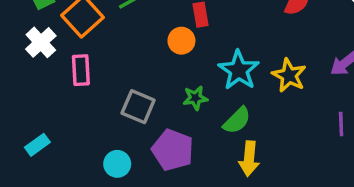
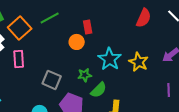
green semicircle: (237, 120) -> (99, 90), moved

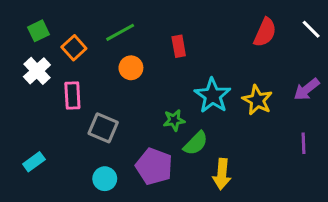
orange square: (20, 28) -> (74, 48), size x0.7
orange circle: (77, 42) -> (131, 68), moved
gray square: (52, 80) -> (103, 128), moved

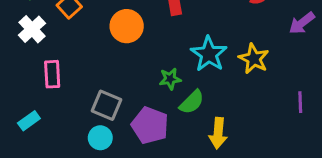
orange circle: (131, 68) -> (127, 26), size x1.4
purple arrow: (307, 89) -> (302, 23), moved
pink rectangle: (72, 96) -> (52, 74), moved
gray square: (103, 128) -> (106, 105), moved

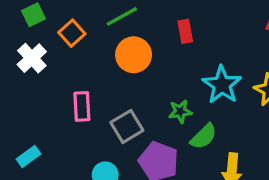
pink rectangle: (52, 74) -> (82, 106), moved
gray square: (106, 105) -> (127, 126), moved, turned 36

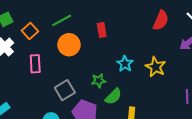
cyan star: (222, 85) -> (125, 64), size x0.7
pink rectangle: (82, 106) -> (35, 64), moved

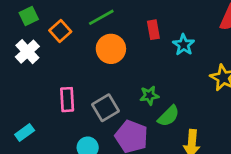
pink rectangle: (35, 64) -> (67, 100), moved
cyan star: (125, 64) -> (184, 45), moved

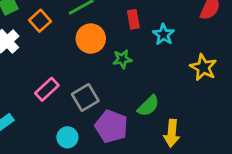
green star: (149, 95) -> (122, 59), moved
pink rectangle: (67, 100) -> (47, 89), turned 50

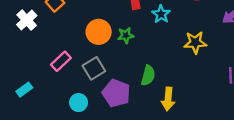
orange circle: (91, 39) -> (99, 32), moved
yellow star: (203, 67) -> (195, 42), turned -30
green semicircle: (148, 106) -> (148, 75), turned -30

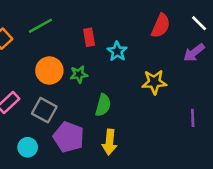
gray square: (94, 68) -> (44, 110), turned -30
green semicircle: (148, 75) -> (103, 105), moved
yellow arrow: (168, 99) -> (110, 142), moved

